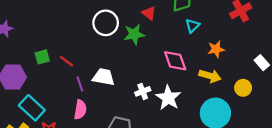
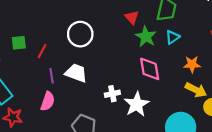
white circle: (106, 23) -> (80, 34), moved
green star: (134, 34) -> (146, 37), moved, turned 30
red line: (66, 61) -> (42, 51), turned 72
yellow arrow: (210, 76) -> (196, 90), moved

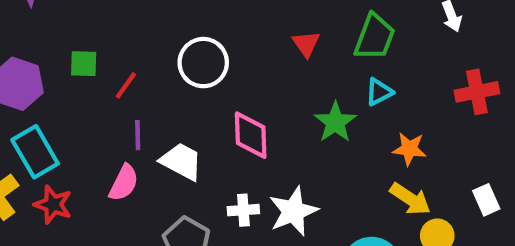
green star: (146, 37) -> (335, 122), moved
pink diamond: (150, 69) -> (251, 135), moved
white trapezoid: (76, 73) -> (181, 161), moved
white cross: (112, 94) -> (243, 210), moved

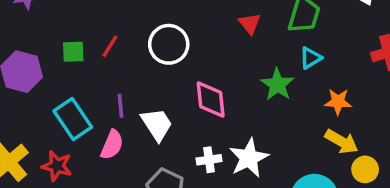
red line: (126, 85) -> (110, 46), moved
cyan rectangle: (35, 152) -> (73, 119), moved
white trapezoid: (181, 161) -> (157, 124), turned 33

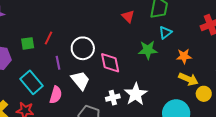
white circle: (169, 44) -> (83, 48), moved
green star: (277, 84) -> (148, 50), turned -30
purple line: (120, 106) -> (58, 63), moved

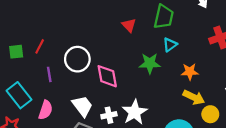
white trapezoid: (80, 80) -> (82, 106), moved

